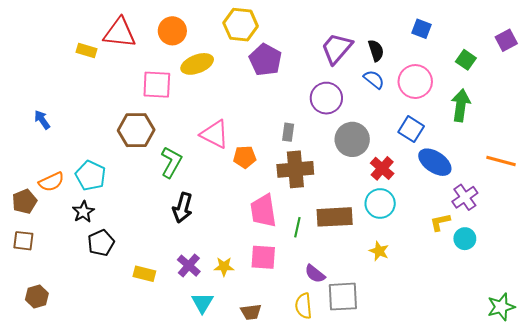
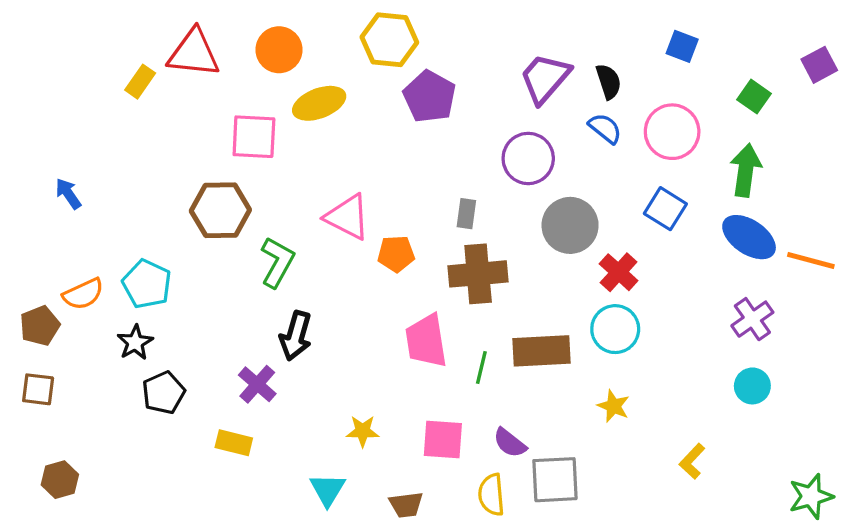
yellow rectangle: (86, 50) -> (140, 82), turned -72
blue ellipse: (435, 162) -> (749, 237), moved
yellow L-shape: (440, 222) -> (692, 461), moved, turned -35
pink square: (263, 257) -> (443, 439), moved
purple cross: (189, 266) -> (257, 384), moved

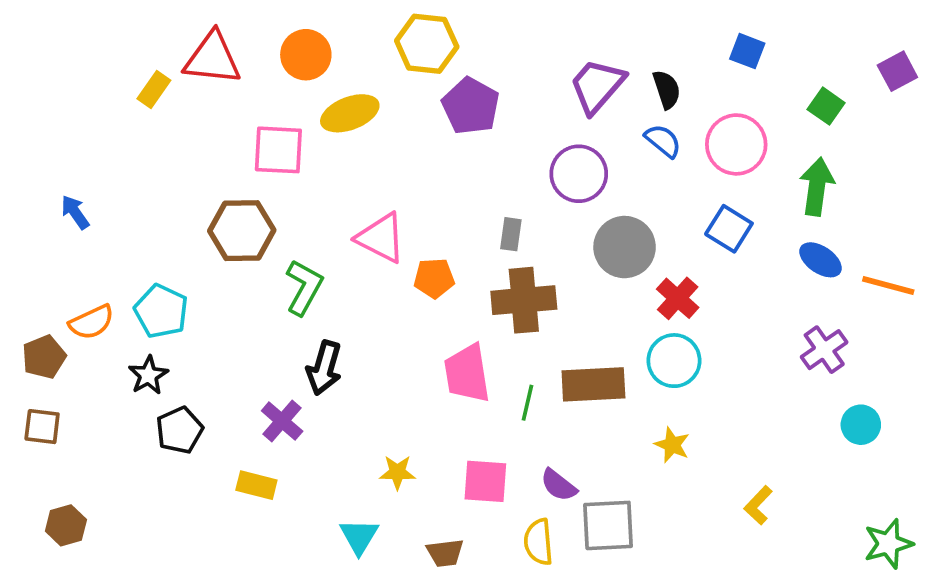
blue ellipse: (749, 237) -> (821, 260), size x0.7
cyan circle: (752, 386) -> (861, 425), moved

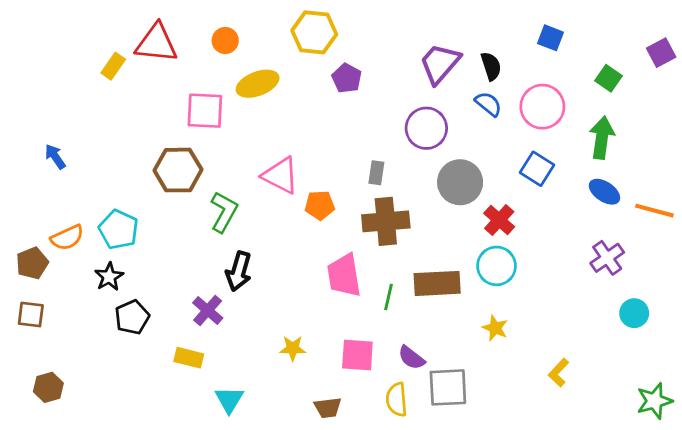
orange circle: (306, 55) -> (225, 40), size x0.7
purple pentagon: (471, 106) -> (347, 78), size x0.7
cyan triangle: (359, 536) -> (229, 400), moved

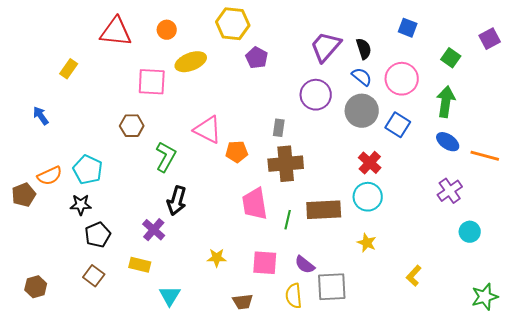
yellow rectangle: (113, 66) -> (69, 69), moved
brown hexagon: (178, 170) -> (132, 126), size x0.7
gray circle: (460, 182) -> (362, 111), moved
black star: (109, 277) -> (81, 205), turned 30
brown square: (31, 315) -> (94, 276), moved, turned 30

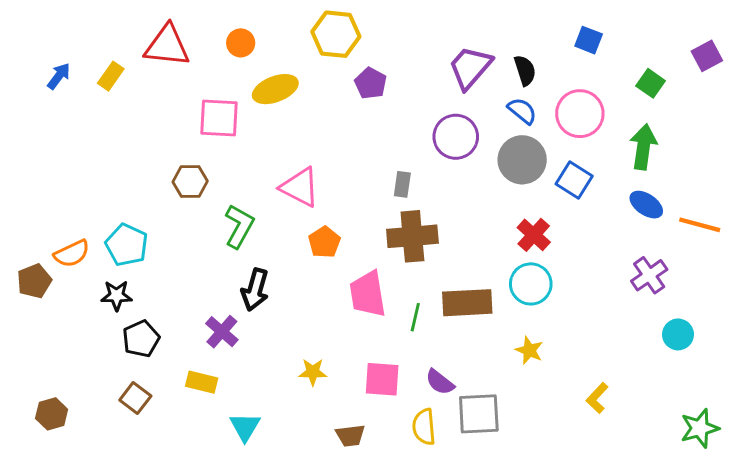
yellow rectangle: (69, 69) -> (111, 76), moved
blue arrow: (41, 116) -> (59, 76), moved, turned 72
orange pentagon: (237, 152) -> (324, 242), moved, turned -30

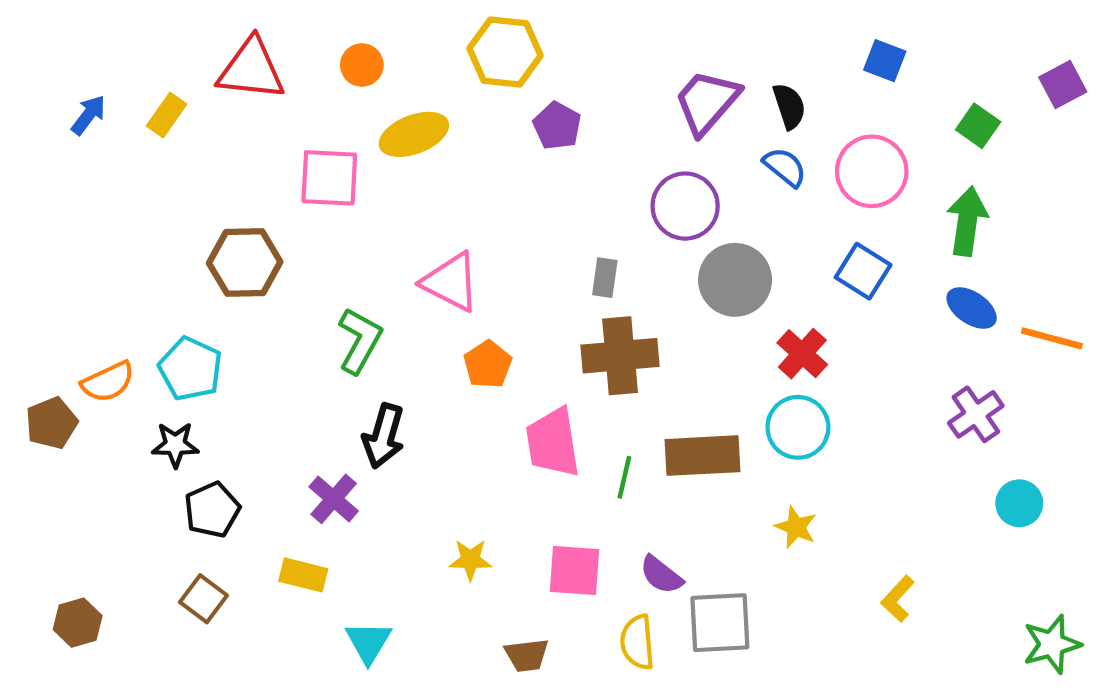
gray circle: (522, 160) -> (735, 280), moved
brown hexagon: (190, 181) -> (245, 262), moved, size x1.4

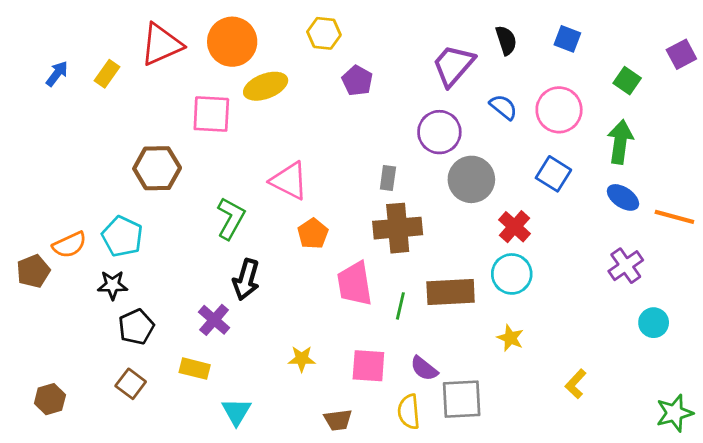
yellow hexagon: (505, 52) -> (324, 33), size x0.7
orange circle: (362, 65) -> (232, 42), size x1.8
red triangle: (251, 69) -> (161, 44), turned -30
black semicircle: (789, 106) -> (506, 40), moved

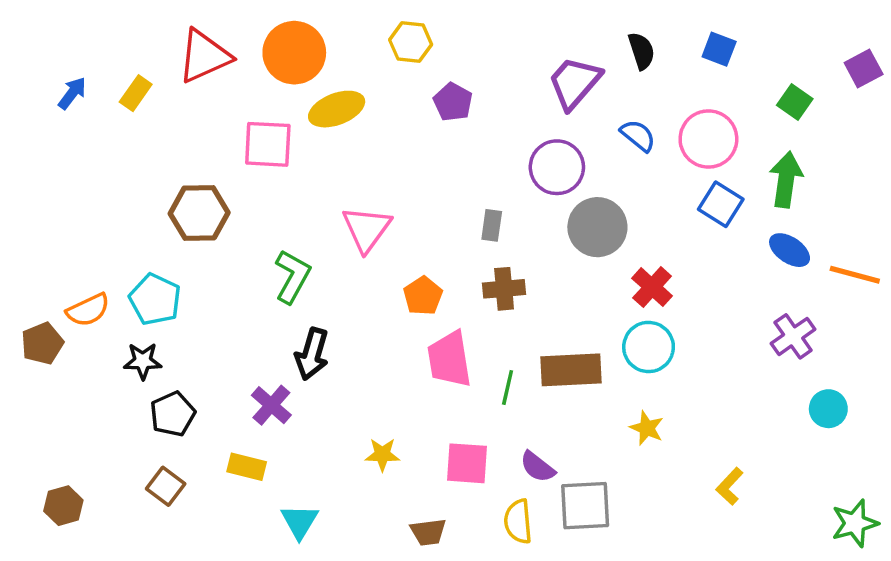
blue square: (553, 174) -> (721, 204), moved
pink triangle: (289, 181) -> (367, 229), turned 39
brown cross: (398, 228) -> (504, 289), size x0.7
orange pentagon: (313, 234) -> (423, 296), moved

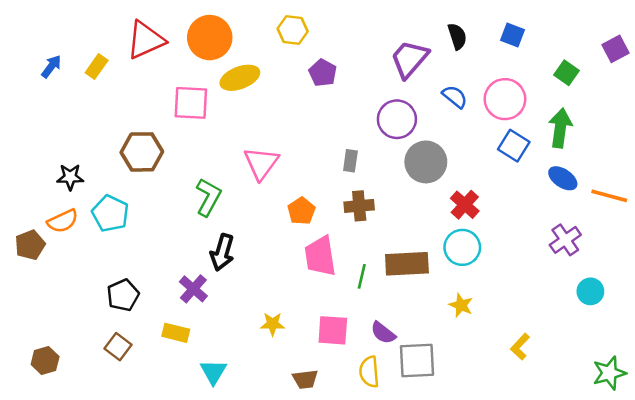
black star: (143, 361) -> (70, 177), moved

